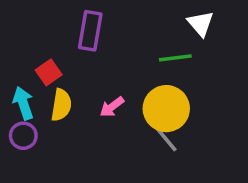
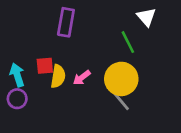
green line: (175, 58) -> (128, 42), turned 70
red square: (49, 72) -> (45, 66), moved, turned 30
yellow semicircle: (61, 105) -> (58, 76), moved

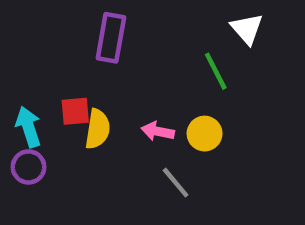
pink arrow: (82, 78) -> (158, 131), moved, turned 48
yellow circle: (121, 79) -> (205, 134), size x0.6
gray line: (121, 101) -> (176, 183), moved

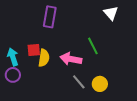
green line: (216, 71) -> (93, 46), moved
pink arrow: (158, 131) -> (71, 59), size x1.5
yellow circle: (205, 134) -> (100, 84), moved

